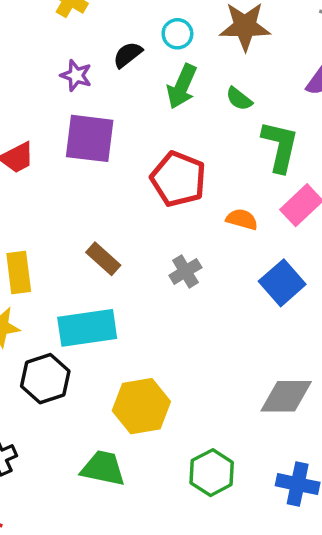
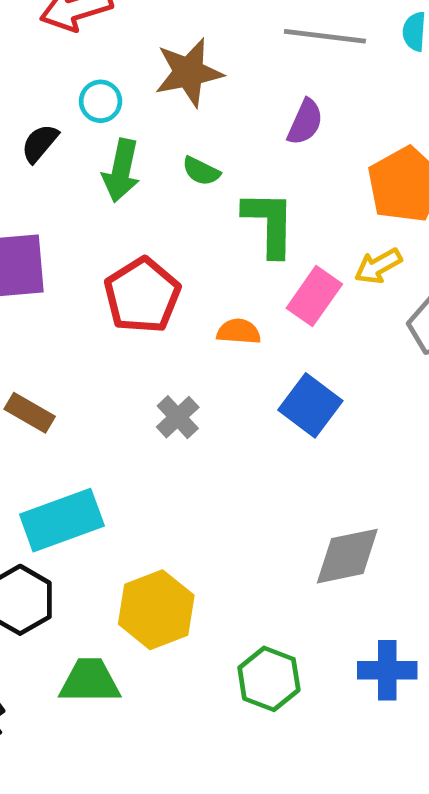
red pentagon: (178, 179) -> (142, 295), turned 30
brown rectangle: (103, 259) -> (30, 413), moved
green trapezoid: (103, 468) -> (90, 681), moved

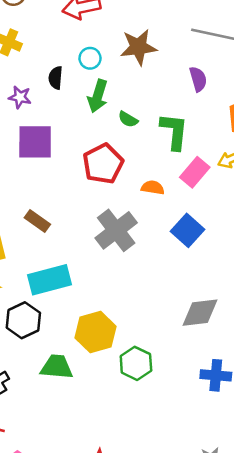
purple semicircle: (305, 122) -> (198, 79), turned -45
black semicircle: (40, 143) -> (56, 78), turned -40
green semicircle: (201, 171) -> (128, 119), moved
gray cross: (178, 417) -> (116, 230), size x1.8
green hexagon: (269, 679) -> (136, 363), moved

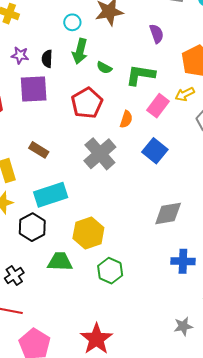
black semicircle: (56, 78) -> (47, 59), moved
green L-shape: (174, 131) -> (140, 75), turned -84
orange semicircle: (153, 188) -> (126, 119), turned 102
green hexagon: (136, 363) -> (110, 271), moved

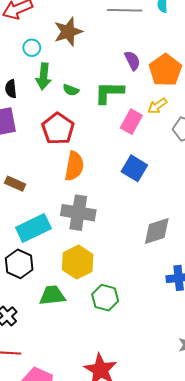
purple semicircle: (157, 34) -> (132, 61), moved
orange semicircle: (126, 119) -> (74, 166), moved, size x1.6
gray cross: (100, 154) -> (78, 213), moved, turned -32

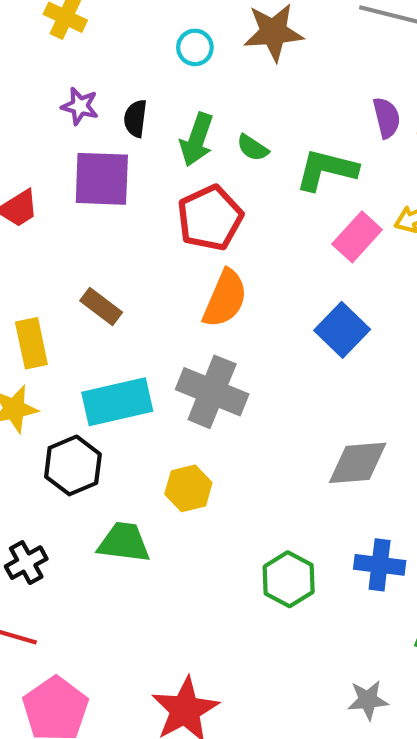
green arrow: (44, 76) -> (197, 140), moved
yellow hexagon: (78, 262) -> (188, 488), size x0.7
green hexagon: (105, 298) -> (289, 579), moved

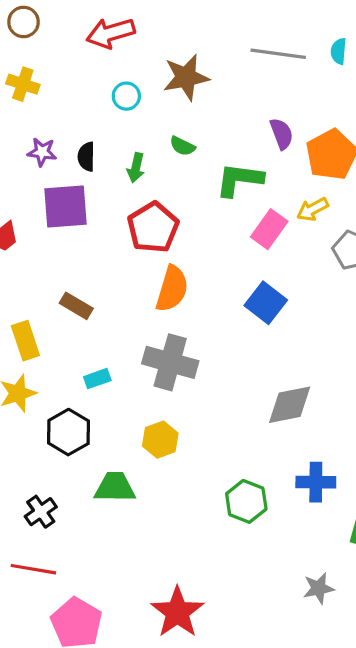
green arrow: (197, 140) -> (136, 168), size x0.7
green semicircle: (253, 148) -> (182, 146), moved
cyan rectangle: (117, 402) -> (97, 379), size x0.5

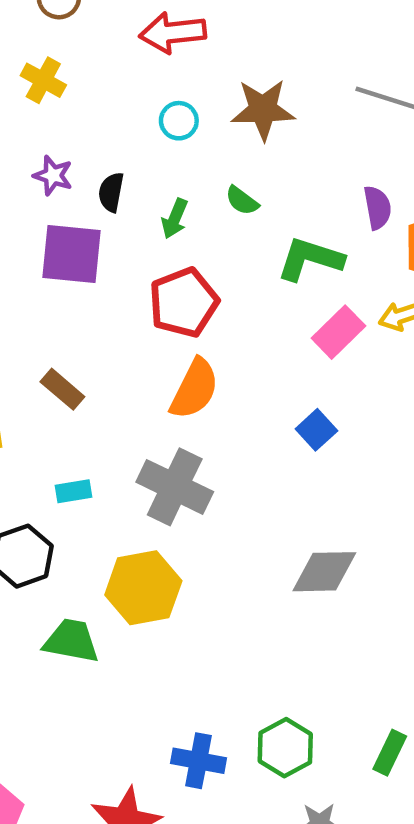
blue square: (266, 303) -> (316, 430), size x0.7
yellow hexagon: (160, 440) -> (143, 588), size x1.5
blue cross: (316, 482) -> (199, 761), moved
green hexagon: (246, 501) -> (285, 748), moved

